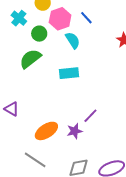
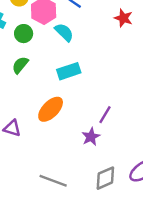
green semicircle: (30, 59) -> (20, 65), size x0.7
orange ellipse: (46, 131) -> (51, 109), moved

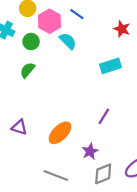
cyan rectangle: (69, 71) -> (110, 66), moved
orange ellipse: (51, 109) -> (60, 133), moved
purple star: (91, 137) -> (90, 151), moved

